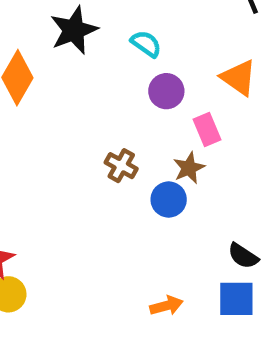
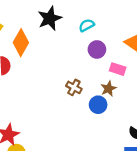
cyan semicircle: (146, 44) -> (87, 25), turned -63
pink rectangle: (207, 130) -> (118, 69), turned -49

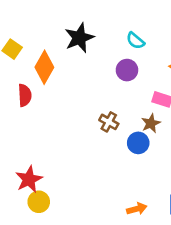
cyan semicircle: (87, 25) -> (135, 41), moved, turned -112
purple circle: (97, 49) -> (127, 70), moved

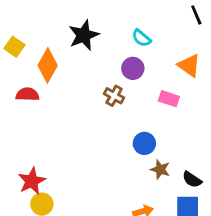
red semicircle: (25, 95) -> (27, 94), turned -85
brown cross: (109, 122) -> (114, 96), moved
brown star: (151, 123) -> (160, 169), moved, turned -30

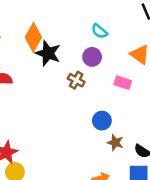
black star: (84, 35) -> (48, 53), moved, turned -30
orange diamond: (48, 65) -> (33, 37), moved

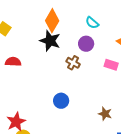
orange diamond: (33, 37) -> (52, 21), moved
blue circle: (102, 121) -> (61, 101), moved

